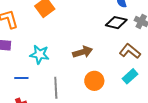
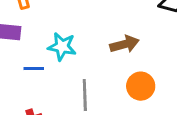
blue line: (21, 78) -> (34, 69), moved

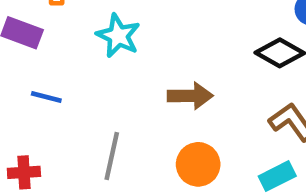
cyan star: (62, 47) -> (118, 36), moved

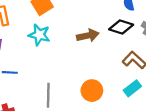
brown arrow: (190, 96) -> (88, 36), moved

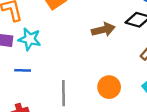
cyan star: (39, 35) -> (30, 39), moved

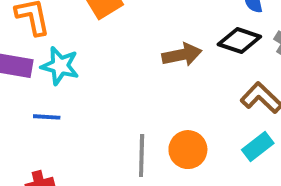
gray line: (63, 93) -> (142, 155), moved

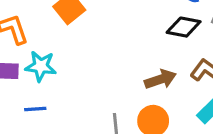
brown arrow: (182, 55) -> (160, 79), moved

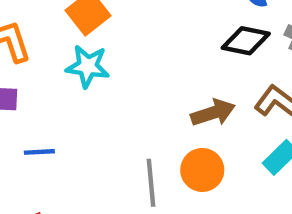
cyan star: (41, 66) -> (88, 66), moved

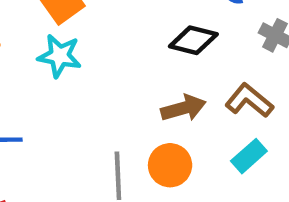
black diamond: (246, 41) -> (193, 40), moved

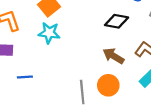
brown arrow: (183, 108) -> (113, 56), turned -130

